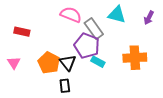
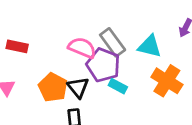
pink semicircle: (71, 15) -> (82, 48), moved
cyan triangle: (117, 15) -> (150, 46), moved
orange cross: (135, 58) -> (167, 81), turned 35

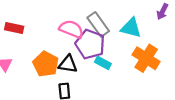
black triangle: (78, 87) -> (68, 64), turned -42

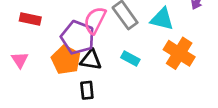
pink semicircle: (71, 29) -> (95, 20), turned -85
purple pentagon: (90, 44) -> (78, 37), moved

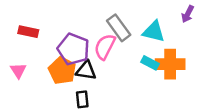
pink semicircle: (95, 20) -> (105, 47), moved
orange cross: (179, 53) -> (170, 64), turned -32
cyan rectangle: (130, 59) -> (150, 63), moved

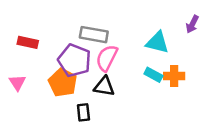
gray rectangle: (119, 28) -> (94, 35), moved, turned -44
orange cross: (170, 64) -> (174, 76), size x0.7
black triangle: (86, 70) -> (104, 86), moved

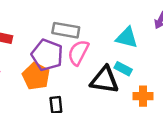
orange cross: (174, 76) -> (143, 96), moved
black triangle: (104, 86) -> (104, 80), moved, size x1.4

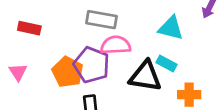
pink semicircle: (78, 53) -> (116, 45), turned 60
purple pentagon: (47, 55) -> (92, 65), moved

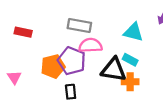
pink triangle: (18, 72) -> (14, 77), moved
orange pentagon: (67, 72) -> (53, 66), turned 30
orange cross: (189, 95) -> (130, 82), moved

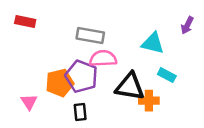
red rectangle: (23, 32) -> (25, 21), moved
cyan rectangle: (130, 60) -> (167, 75), moved
pink triangle: (14, 77) -> (29, 102), moved

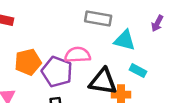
gray rectangle: (90, 35) -> (98, 19), moved
orange pentagon: (60, 83) -> (28, 62), moved

